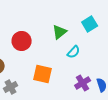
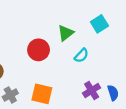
red circle: (22, 41) -> (39, 50), moved
orange square: (43, 74) -> (42, 94), moved

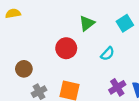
green triangle: (66, 33) -> (87, 23), moved

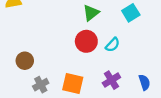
red circle: (66, 48) -> (86, 41), moved
purple cross: (117, 87) -> (111, 80), moved

